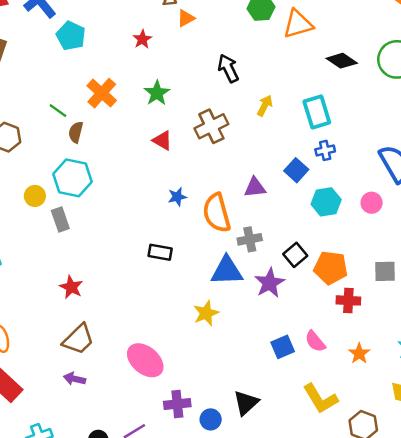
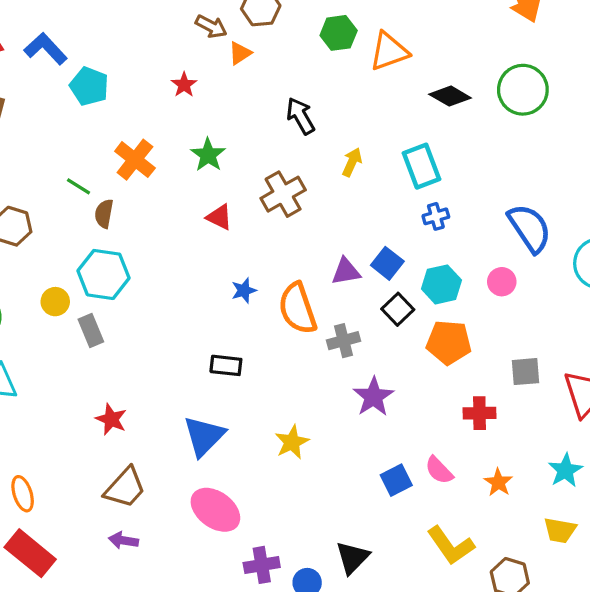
blue square: (296, 170) -> (387, 263), moved
black square: (295, 255) -> (398, 309), moved
orange pentagon: (331, 268) -> (449, 342), moved
blue triangle: (227, 271) -> (204, 436), moved, turned -40

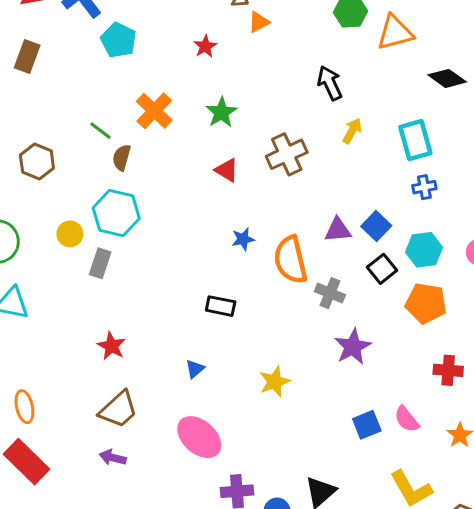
black arrow: (301, 116) -> (330, 83), moved
gray rectangle: (91, 331) -> (100, 263), turned 36
gray cross: (344, 341) -> (330, 293), turned 32
blue triangle: (204, 436) -> (195, 369), size x0.5

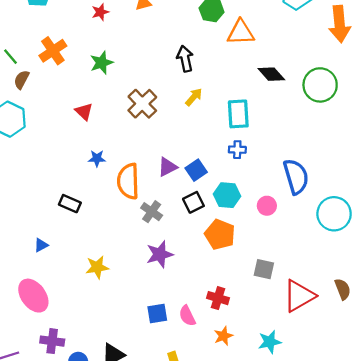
brown cross: (287, 154) -> (142, 104), turned -32
red triangle: (227, 170) -> (84, 112), moved
purple triangle: (338, 230) -> (167, 167), turned -35
red cross: (448, 370) -> (218, 298), moved

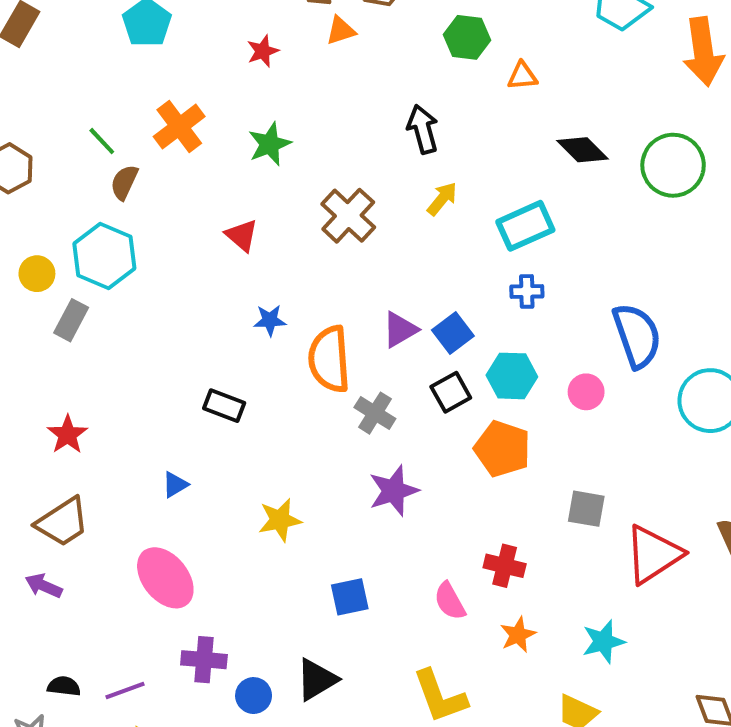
orange triangle: (241, 32) -> (522, 76), size x0.6
cyan rectangle: (238, 114) -> (525, 226), turned 72
blue square: (157, 313) -> (350, 597), moved

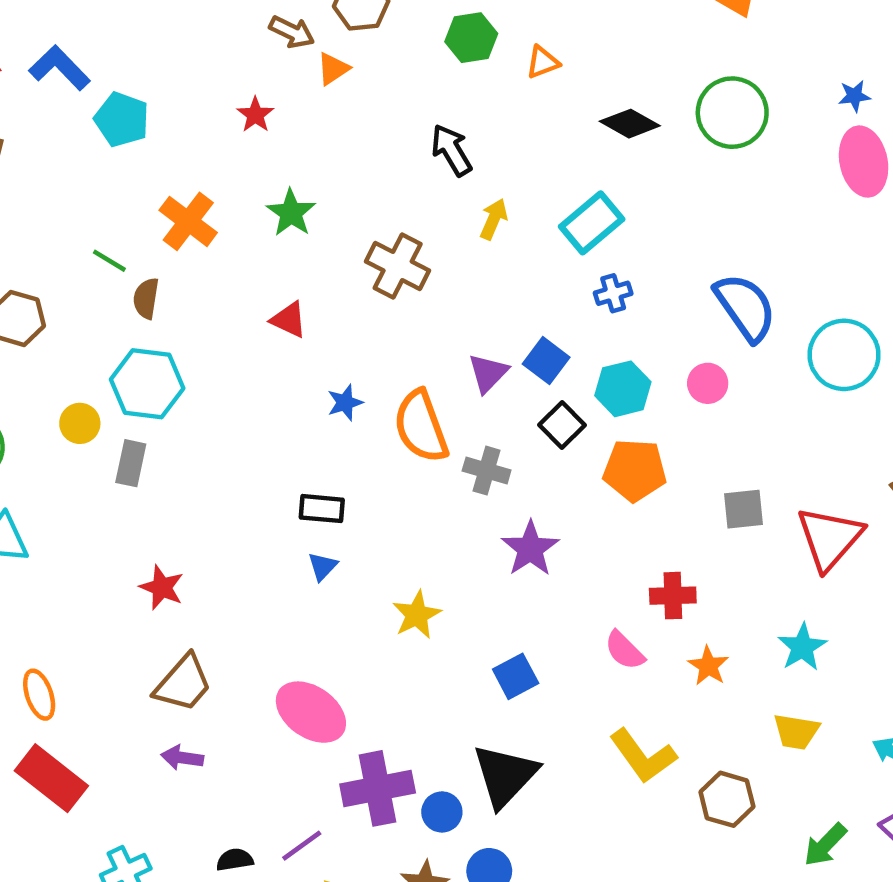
blue triangle: (175, 485) -> (323, 566), moved
purple cross: (204, 660) -> (378, 788), size x1.4
black triangle: (317, 680) -> (505, 775), size x1.4

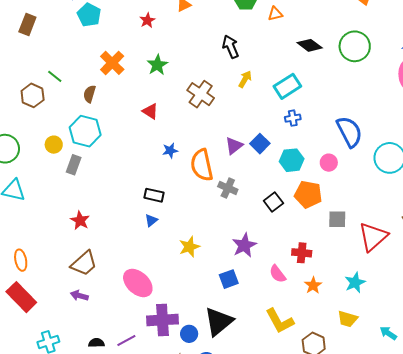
green line: (109, 261) -> (55, 76), moved
black square: (562, 425) -> (273, 202), moved
orange pentagon: (635, 470) -> (308, 194), moved
purple star: (530, 549) -> (244, 245), moved

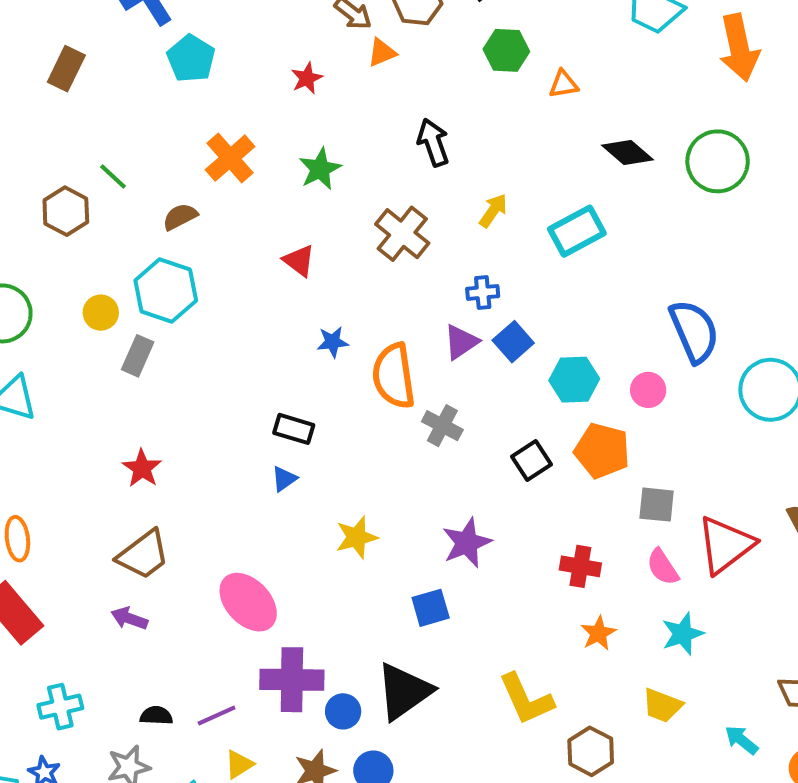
black arrow: (231, 47) -> (433, 142), moved
brown semicircle: (90, 94) -> (180, 217), turned 42
blue cross: (293, 118) -> (483, 292), moved
pink semicircle: (278, 274) -> (663, 567), moved

